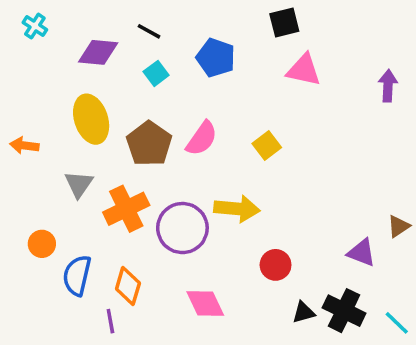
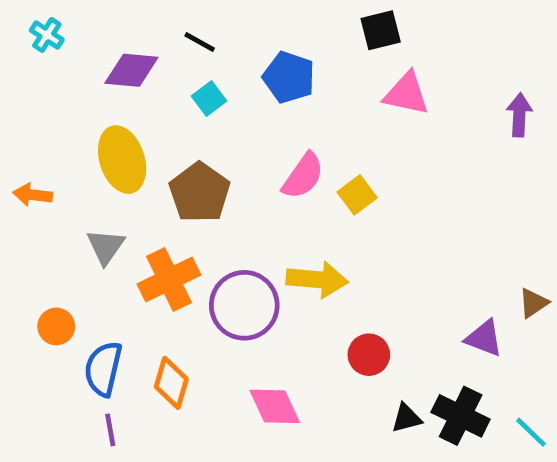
pink semicircle: (202, 138) -> (303, 176), moved
purple line: (110, 321) -> (110, 430), moved

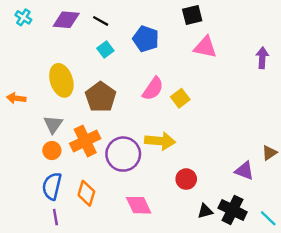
purple diamond: (131, 70) -> (66, 20), moved
orange circle: (56, 326) -> (52, 151), moved

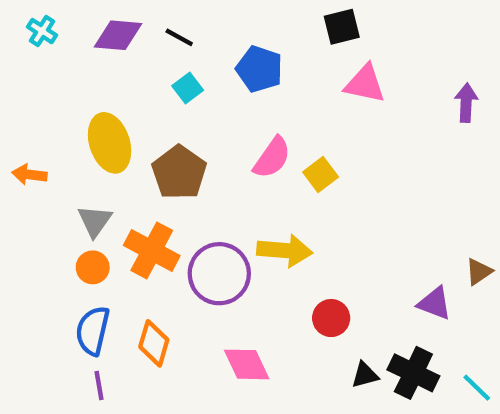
orange cross: (85, 141) -> (152, 250), turned -36

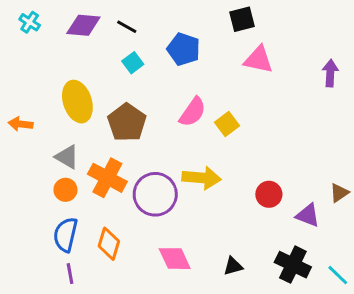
gray triangle: (95, 221) -> (67, 157), turned -35
red circle: (331, 318) -> (269, 194), moved
black triangle: (365, 375) -> (233, 266), moved

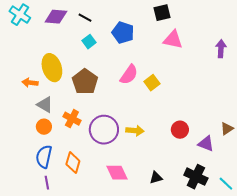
cyan cross: (30, 22) -> (20, 15), size x1.5
orange arrow: (21, 124) -> (30, 83), moved
orange cross: (107, 178) -> (72, 119), size x0.7
yellow arrow: (202, 178) -> (135, 131), moved, size x0.7

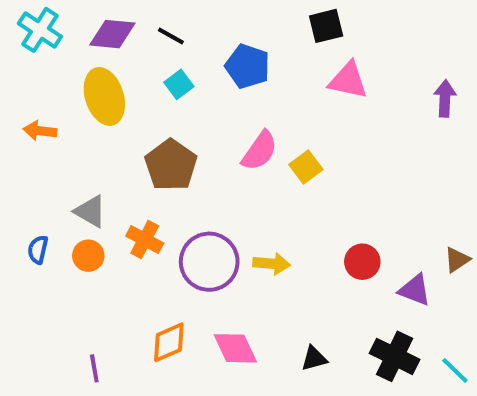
yellow ellipse: (52, 68) -> (104, 96), moved
orange arrow: (30, 83) -> (40, 131), moved
blue semicircle: (44, 157) -> (38, 250), moved, size x0.6
orange diamond: (73, 163) -> (169, 342), moved, turned 50

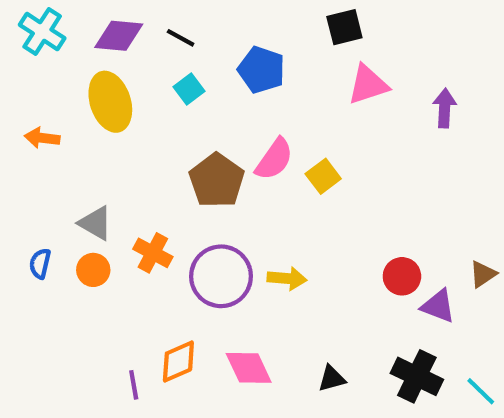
pink triangle: (348, 80) -> (368, 85), turned -30
purple arrow: (445, 98) -> (445, 108), moved
brown pentagon: (171, 165) -> (217, 180), moved
red circle: (362, 262) -> (402, 276), moved
purple line: (94, 368) -> (134, 385), moved

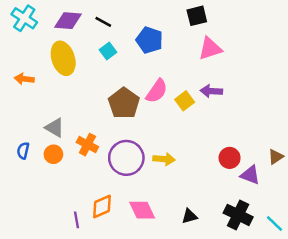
purple arrow: (445, 108) -> (211, 91), moved, turned -90

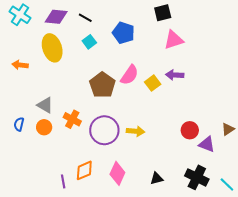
pink diamond: (142, 210) -> (117, 173), turned 50

